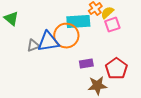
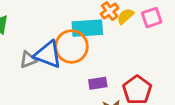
pink square: (112, 25) -> (152, 18), moved
blue triangle: (48, 42) -> (48, 54), turned 30

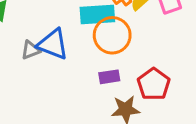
orange circle: (72, 47) -> (112, 35), moved

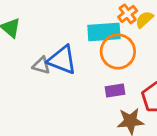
gray triangle: (31, 50) -> (41, 65), turned 36

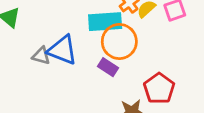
purple rectangle: (115, 90) -> (108, 67), moved, turned 42

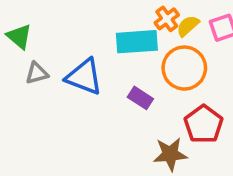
orange circle: (119, 42) -> (184, 68), moved
gray triangle: (41, 56) -> (37, 73), moved, turned -30

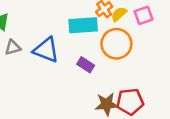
red pentagon: (204, 124) -> (130, 102), moved, turned 30

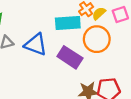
purple rectangle: (86, 65) -> (70, 57), size x1.6

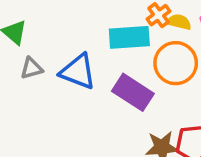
yellow semicircle: (99, 13) -> (179, 22), turned 56

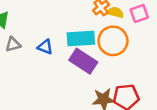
cyan rectangle: (129, 37) -> (81, 39), moved
blue triangle: (78, 72) -> (45, 47), size x0.6

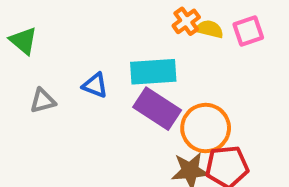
orange circle: (113, 41) -> (206, 128), moved
gray triangle: (13, 44) -> (43, 101), moved

